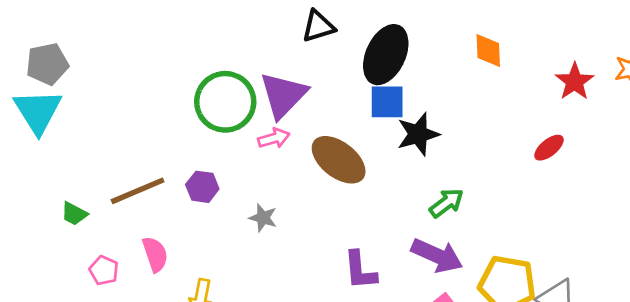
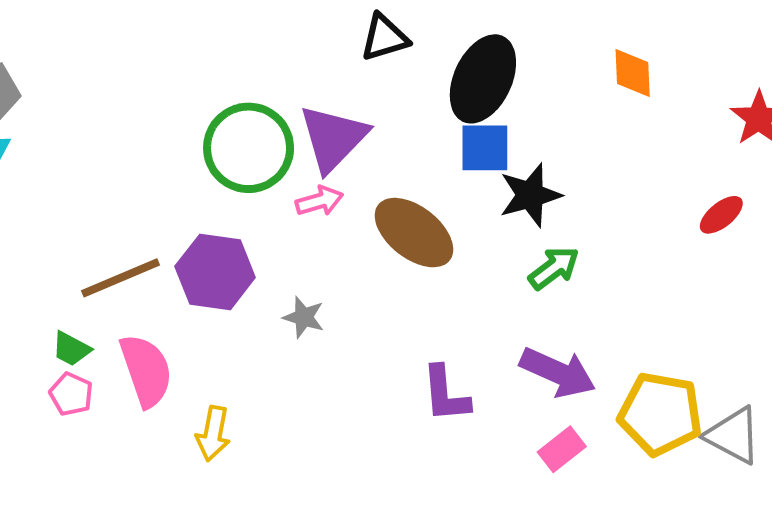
purple hexagon: (202, 187) -> (215, 272), size x1.6
green arrow: (446, 203) -> (554, 268), moved
green trapezoid: (74, 214) -> (71, 349), moved
pink semicircle: (155, 254) -> (146, 370), size x1.4

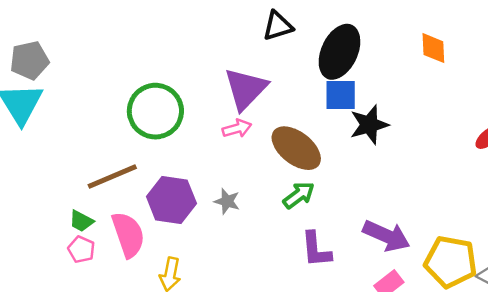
green circle: (249, 148) -> (155, 111), moved
green arrow: (554, 268) -> (299, 195), moved
purple hexagon: (215, 272) -> (171, 200), moved

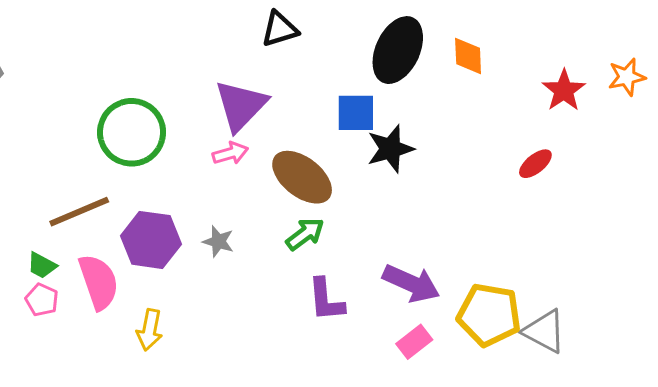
black ellipse: (339, 52) -> (398, 50), moved

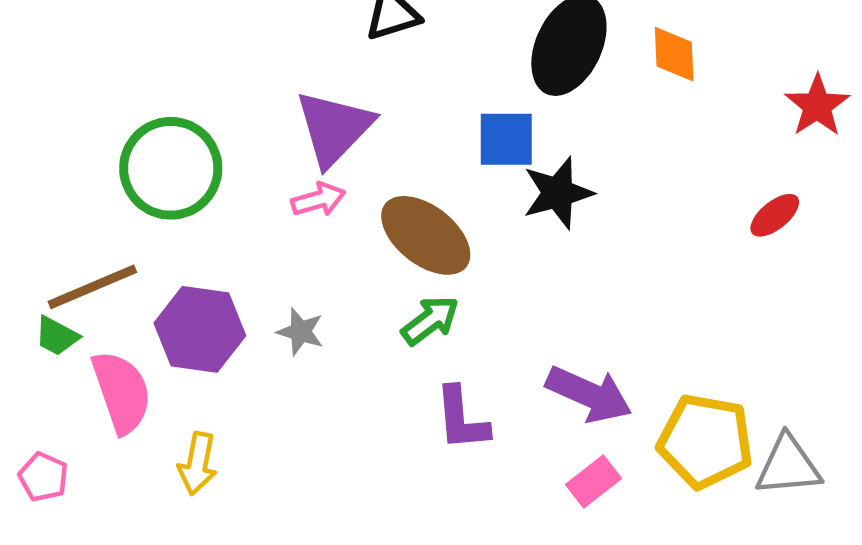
green trapezoid: (42, 265) -> (57, 336), moved
pink pentagon: (42, 300) -> (43, 477), moved
gray triangle: (544, 331) -> (788, 466), turned -33

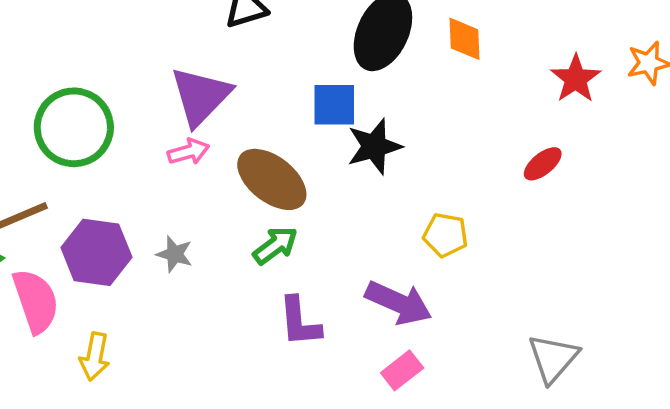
yellow pentagon: (705, 441) -> (445, 235), moved, size x0.6
gray triangle: (788, 466) -> (553, 358), turned -44

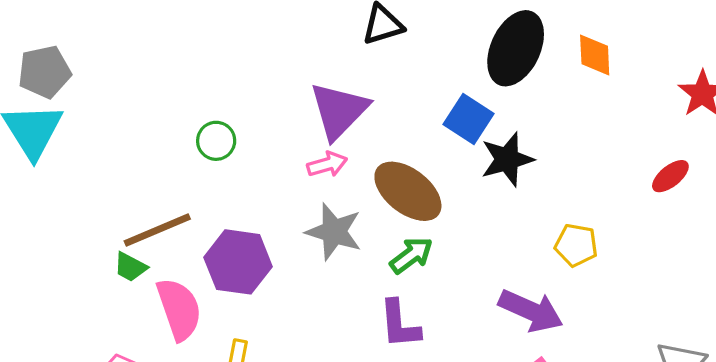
blue square: (334, 105) -> (469, 119), turned 33
green circle: (74, 127) -> (216, 141), size x0.5
gray star: (175, 254) -> (334, 232), moved, size x1.6
purple L-shape: (300, 322) -> (400, 324), moved

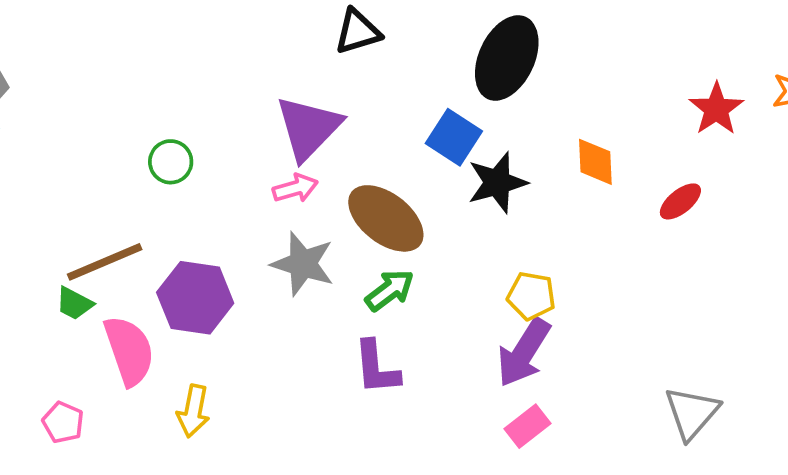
orange diamond: (595, 55) -> (595, 162), moved
yellow pentagon: (576, 245) -> (531, 296), moved
purple arrow: (531, 311) -> (524, 353), turned 98

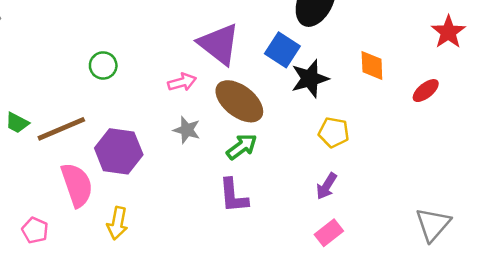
purple triangle: (308, 128) -> (219, 44), moved, turned -36
gray star: (303, 264) -> (187, 130), size x0.7
yellow pentagon: (531, 296) -> (334, 132), moved
green trapezoid: (74, 303) -> (17, 123), moved
purple arrow: (524, 353) -> (327, 186), size x0.6

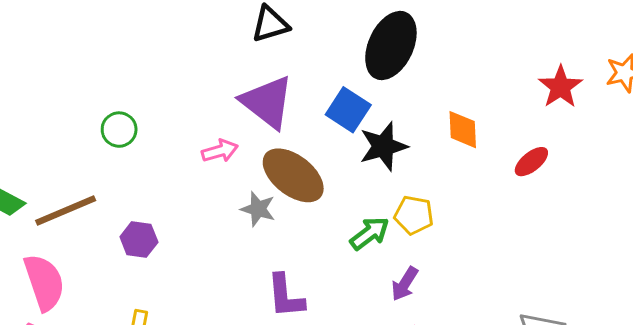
gray star: (187, 130) -> (258, 209), moved
green arrow: (242, 147) -> (370, 233), moved
purple hexagon: (119, 151) -> (139, 239), size x0.6
pink semicircle: (77, 185) -> (44, 282), moved

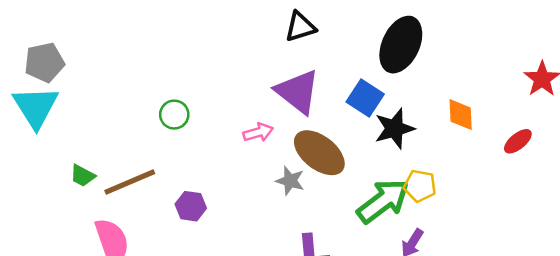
green arrow: (370, 233) -> (383, 201), size x1.6

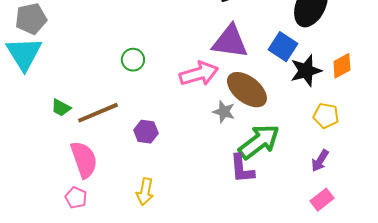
purple triangle: (298, 92) -> (230, 42), turned -30
orange diamond: (461, 115) -> (342, 66), moved, turned 64
pink arrow: (258, 132) -> (199, 74), size x1.6
green arrow: (383, 201) -> (259, 142), moved

